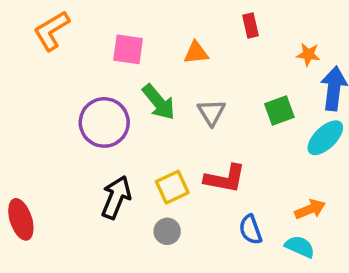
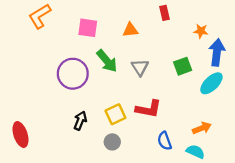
black arrow: (116, 197) -> (80, 121), size x0.7

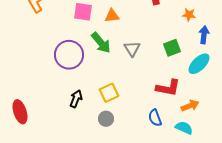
orange triangle: (130, 30) -> (112, 16), moved
blue arrow: (217, 52) -> (204, 35), size x0.7
red L-shape: (149, 109) -> (168, 88), moved

